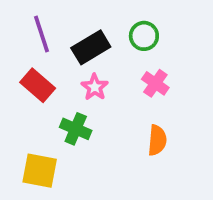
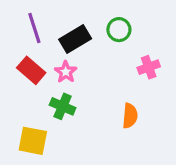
pink cross: (155, 83) -> (149, 67), moved, turned 35
pink star: (95, 87) -> (66, 72), moved

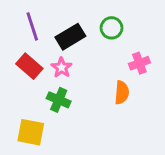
orange semicircle: (130, 116) -> (122, 93), moved

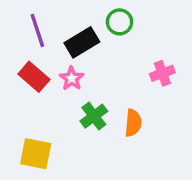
green circle: (111, 28) -> (120, 22), moved
orange semicircle: (122, 93) -> (133, 123), moved
green cross: (59, 100) -> (94, 116), moved, turned 30

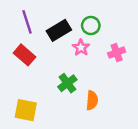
green circle: (120, 22) -> (91, 26), moved
pink star: (72, 78) -> (81, 48), moved
orange semicircle: (133, 123) -> (92, 100), moved

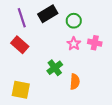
black rectangle: (59, 30) -> (48, 14), moved
pink star: (81, 48) -> (74, 44), moved
pink cross: (117, 52) -> (95, 43), turned 32

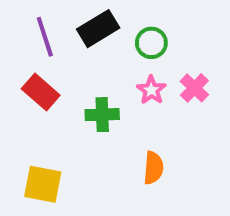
pink cross: (95, 43) -> (194, 88), turned 32
green cross: (55, 68) -> (102, 115), moved, turned 35

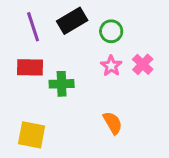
red rectangle: (41, 92) -> (30, 67), turned -40
green cross: (102, 115) -> (62, 84), moved
orange semicircle: (153, 168) -> (113, 123), turned -35

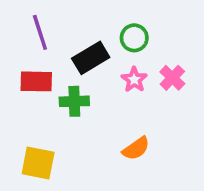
black rectangle: (72, 21) -> (91, 58), moved
orange semicircle: (113, 123) -> (136, 148), turned 85

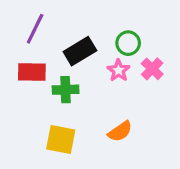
purple line: (40, 32) -> (35, 29), turned 44
green circle: (134, 38) -> (128, 43), moved
yellow square: (38, 163) -> (61, 139), moved

